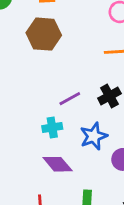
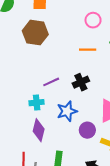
purple diamond: (58, 164) -> (39, 130), turned 50

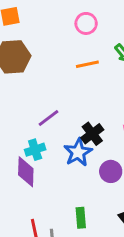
black cross: (81, 82) -> (92, 134), moved
purple diamond: (39, 130) -> (26, 172), moved

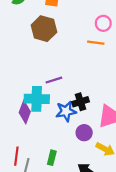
orange line: (87, 64) -> (96, 43), moved
cyan cross: (35, 150) -> (37, 99), size x1.6

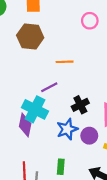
orange line: (96, 43) -> (65, 62), moved
cyan cross: (37, 99) -> (35, 109), turned 35
blue star: (66, 111) -> (67, 129), moved

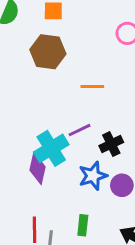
purple line: (49, 87) -> (79, 130), moved
cyan cross: (35, 109) -> (51, 148), turned 30

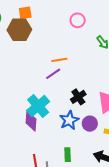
brown hexagon: (48, 52) -> (19, 30), moved
purple line: (79, 130) -> (53, 74), moved

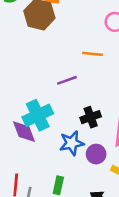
orange line: (59, 60) -> (92, 54), moved
purple diamond: (31, 121) -> (24, 132), turned -40

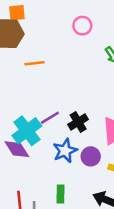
orange line: (92, 54) -> (35, 63), moved
purple line: (67, 80) -> (50, 118), moved

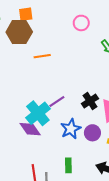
black cross: (78, 122) -> (90, 101), moved

